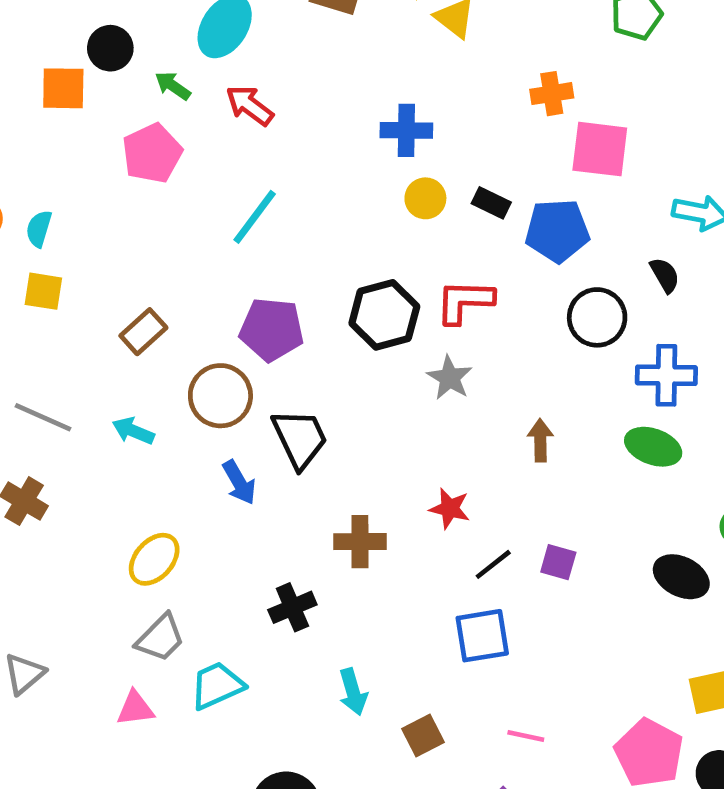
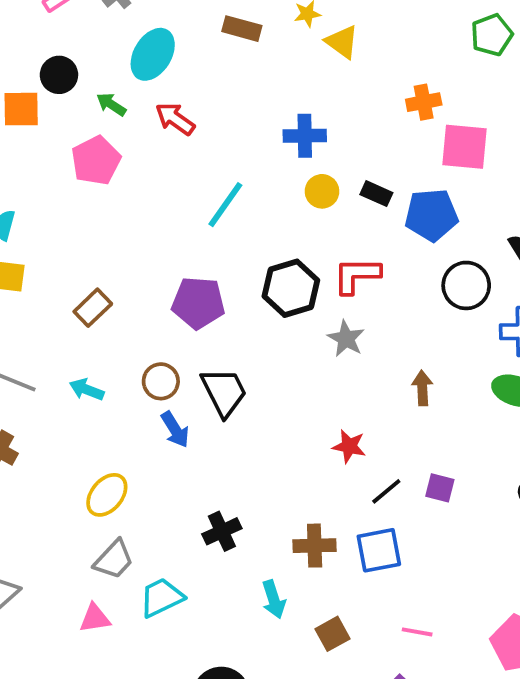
cyan line: (255, 217) -> (225, 205), moved
brown circle: (220, 396) -> (161, 381), moved, size x0.7
brown cross: (360, 542) -> (315, 546), moved

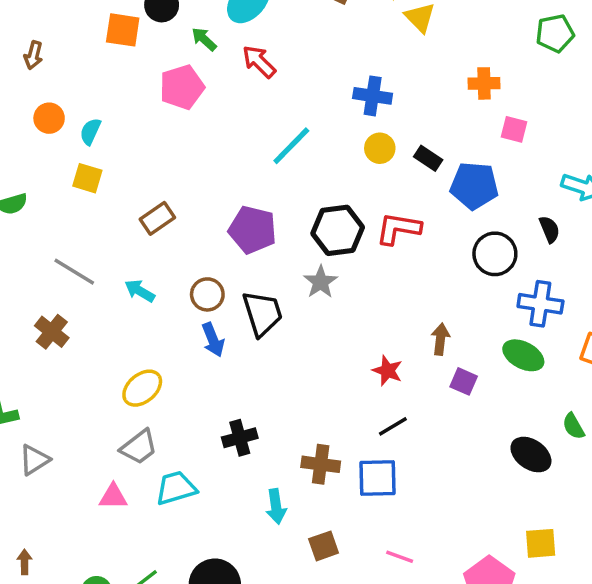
pink square: (465, 147) -> (514, 129), size x0.6
gray star: (346, 339) -> (321, 282), moved
red star: (349, 446) -> (387, 371), moved
purple square: (440, 488) -> (464, 381), moved

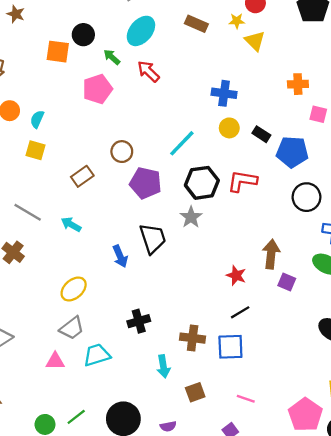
cyan line: (291, 146) -> (182, 143), moved
brown circle: (207, 294) -> (122, 152), moved
brown arrow: (440, 339) -> (271, 254), size x1.4

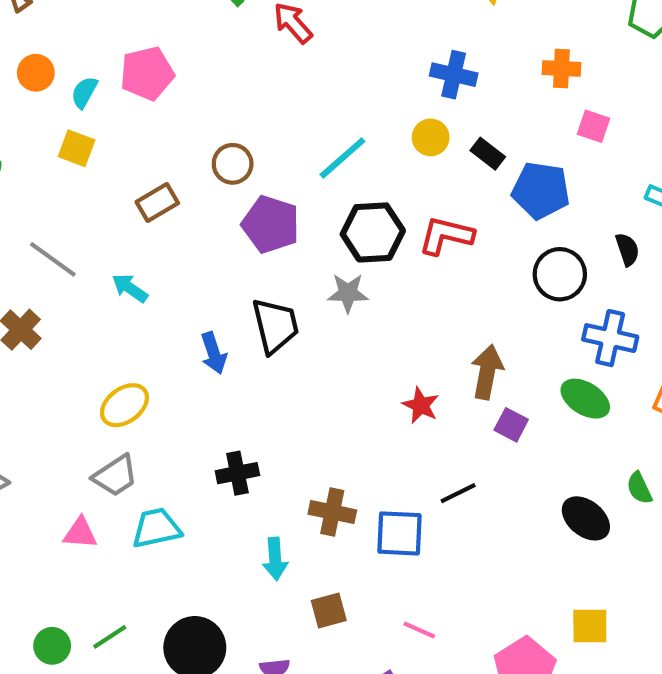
pink pentagon: (97, 89) -> (147, 73), moved
blue cross: (224, 93) -> (454, 75), moved
gray star: (191, 217) -> (348, 293), turned 30
black line: (240, 312) -> (458, 493), moved

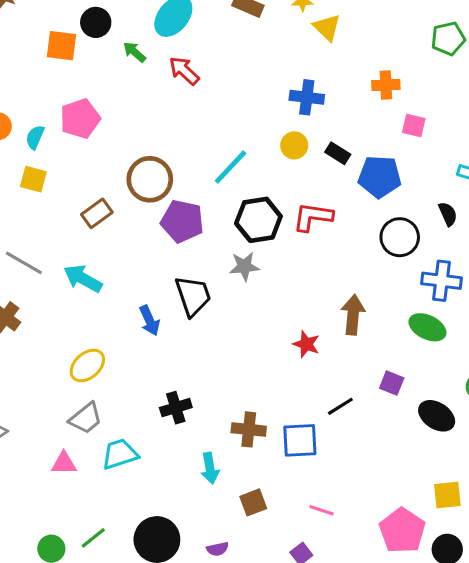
brown circle: (233, 164) -> (150, 179), size x1.5
cyan arrow: (130, 288) -> (83, 279), size x1.4
purple square: (511, 425) -> (392, 383), moved

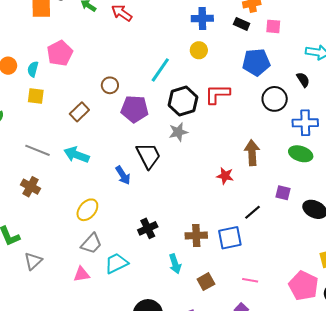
black rectangle: (338, 153) -> (242, 24), moved
brown circle: (150, 179) -> (110, 85), size x0.6

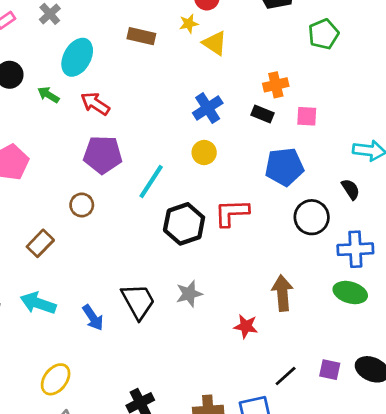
blue cross: (202, 18) -> (208, 108), turned -30
purple pentagon: (135, 109) -> (103, 155), moved
gray star: (178, 132) -> (189, 294), moved
blue arrow: (123, 175) -> (93, 318), moved
purple square: (283, 193) -> (330, 370), moved

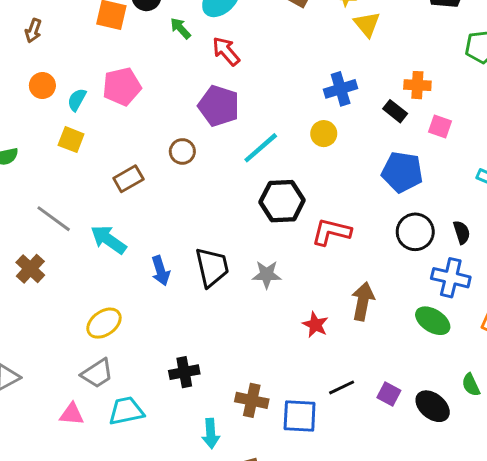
black semicircle: (351, 189) -> (462, 232), moved
red L-shape: (232, 213) -> (331, 232), moved

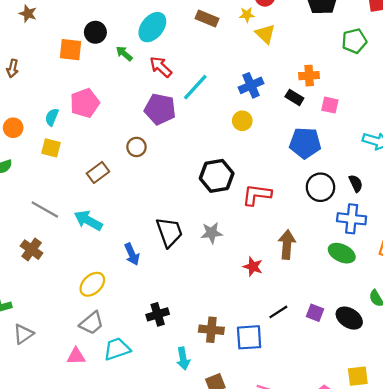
orange circle: (42, 86) -> (13, 128), moved
cyan line: (261, 148) -> (195, 87), moved
blue arrow: (161, 271) -> (132, 254), moved

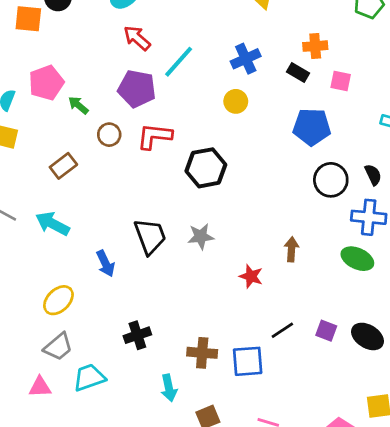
green arrow: (124, 54) -> (78, 105), moved
red L-shape: (257, 195) -> (154, 136), moved
brown arrow: (287, 245) -> (291, 249), size x0.7

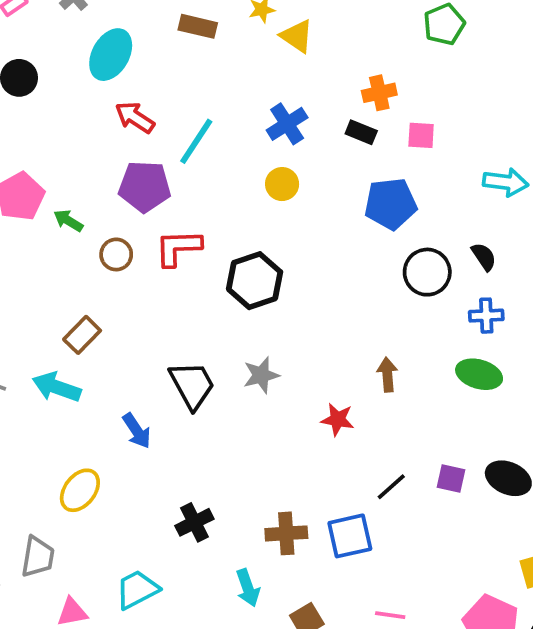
brown rectangle: (63, 166) -> (82, 335), moved
blue cross: (369, 217) -> (486, 316), size x0.7
gray trapezoid: (58, 347) -> (38, 557), moved, turned -32

